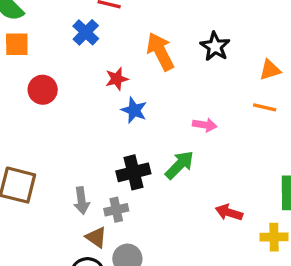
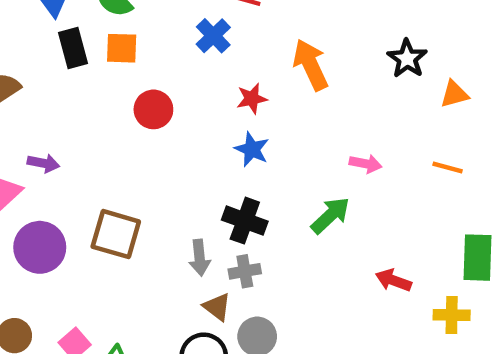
black star: (215, 46) -> (407, 59), moved
orange line: (265, 107) -> (448, 168), moved
blue star: (134, 110) -> (252, 149), moved
black cross: (133, 172) -> (245, 221), moved, turned 32

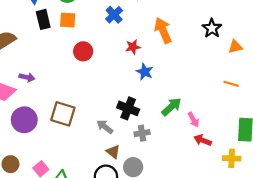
blue star: (252, 149) -> (145, 72), moved
pink arrow: (366, 164) -> (193, 120), moved, turned 48
gray arrow: (200, 258) -> (105, 127), turned 133
gray cross: (245, 271) -> (142, 133), moved

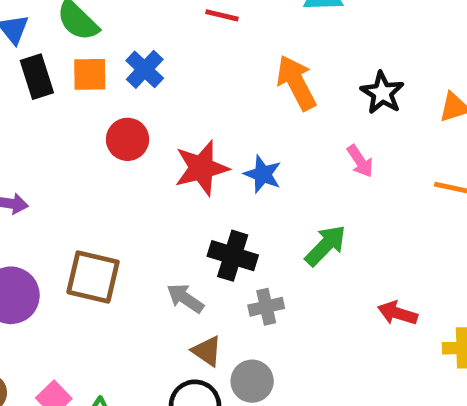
blue cross: (114, 15) -> (145, 69), moved
black star: (212, 28) -> (382, 93), moved
red star: (133, 47) -> (202, 168), moved, size x1.6
pink arrow: (193, 120) -> (360, 161), moved

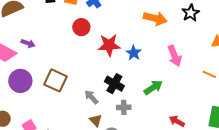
orange arrow: (296, 83) -> (155, 18), turned 120
black star: (382, 93) -> (191, 13), moved
pink arrow: (360, 161) -> (175, 56), size x1.5

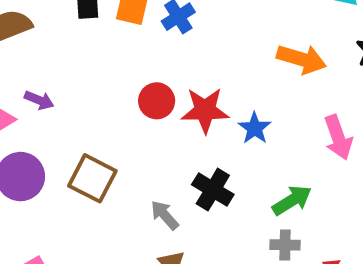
red circle: (81, 27) -> (157, 101), moved
gray cross: (124, 107) -> (285, 245), moved

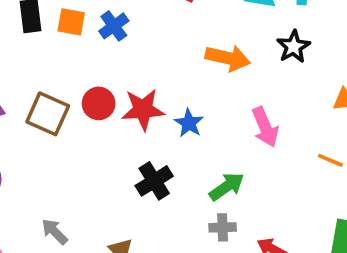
brown square: (92, 178) -> (48, 114), moved
black cross: (213, 190) -> (154, 181), turned 30
gray arrow: (165, 215) -> (55, 232), moved

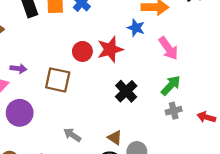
brown square: (48, 114) -> (58, 80), moved
blue star: (189, 123) -> (136, 28), moved
pink arrow: (265, 127) -> (168, 48), moved

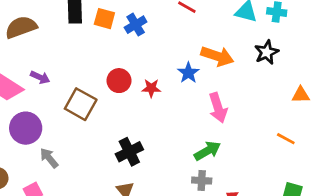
red star: (110, 49) -> (151, 88), size x0.6
black cross: (126, 91) -> (129, 152), moved
gray arrow: (72, 135) -> (49, 158), moved

